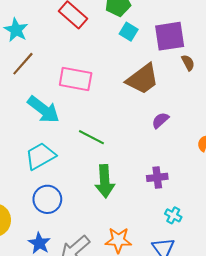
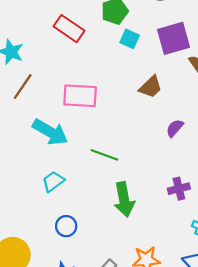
brown trapezoid: (143, 79) -> (151, 87), size x0.7
cyan trapezoid: (40, 156) -> (53, 181), size x0.7
blue circle: (47, 199) -> (66, 226), size x0.7

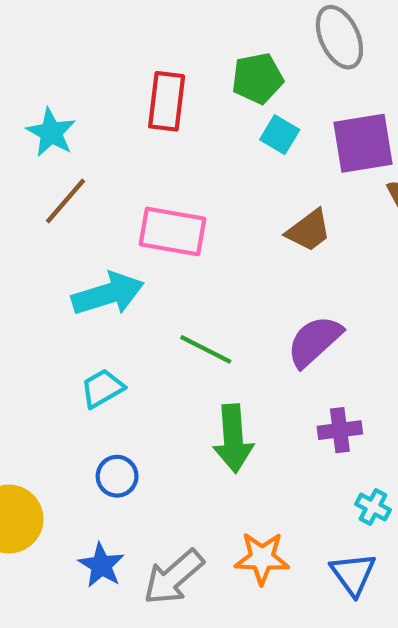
red rectangle: (69, 29) -> (167, 101), turned 56
purple semicircle: (175, 128) -> (315, 341), moved, size x1.6
cyan arrow: (50, 132) -> (108, 294), turned -54

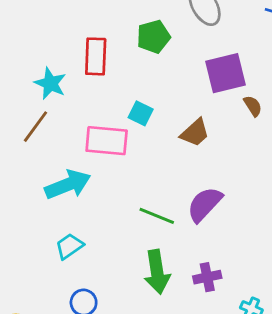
cyan star: (51, 133) -> (50, 83), moved
cyan square: (280, 135) -> (141, 113), moved
green line: (206, 349) -> (157, 216), moved
purple cross: (340, 430) -> (207, 277), moved

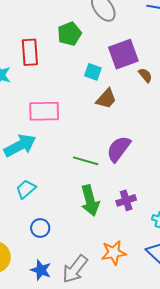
cyan square: (141, 113) -> (93, 72), moved

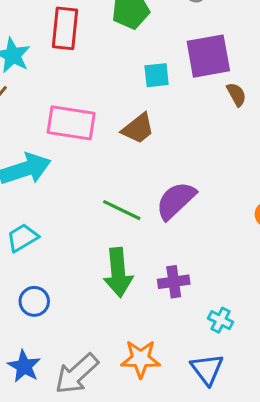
cyan square: (93, 72) -> (157, 75), turned -36
brown trapezoid: (106, 99) -> (138, 128), moved

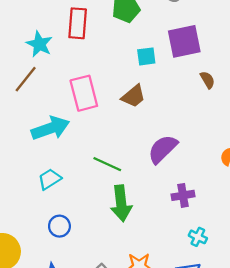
brown semicircle: (236, 94) -> (207, 80), moved
pink rectangle: (71, 123) -> (84, 93), turned 68
green line: (122, 210) -> (107, 164), moved
purple cross: (174, 282) -> (183, 195), moved

